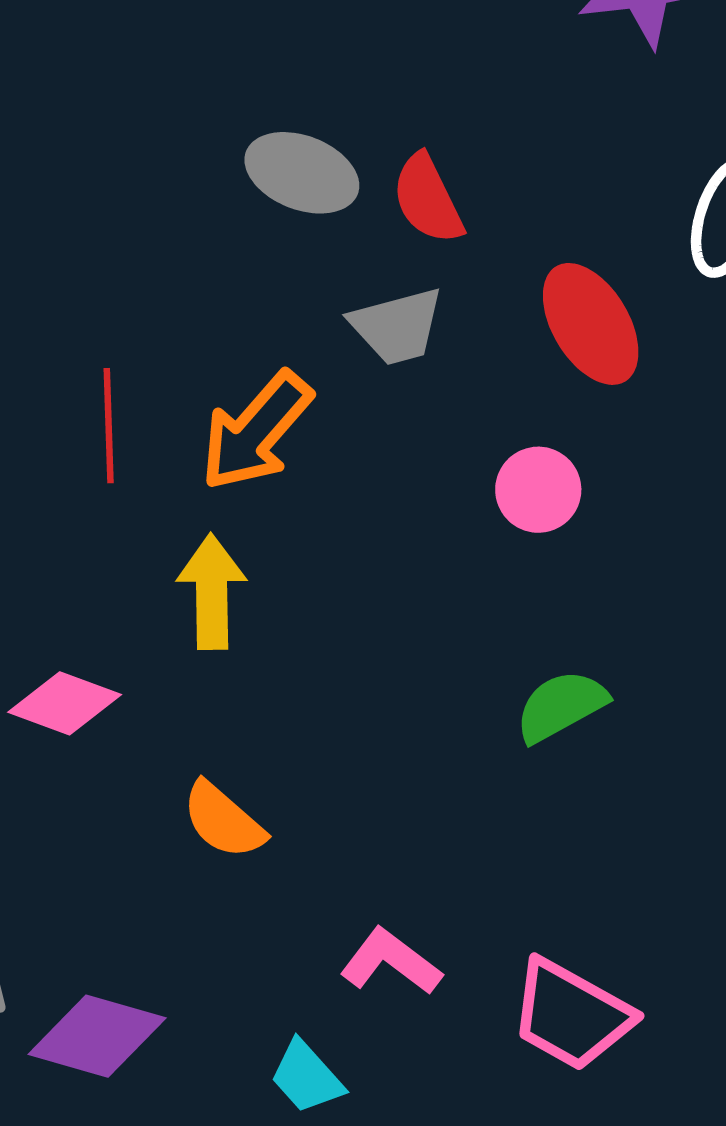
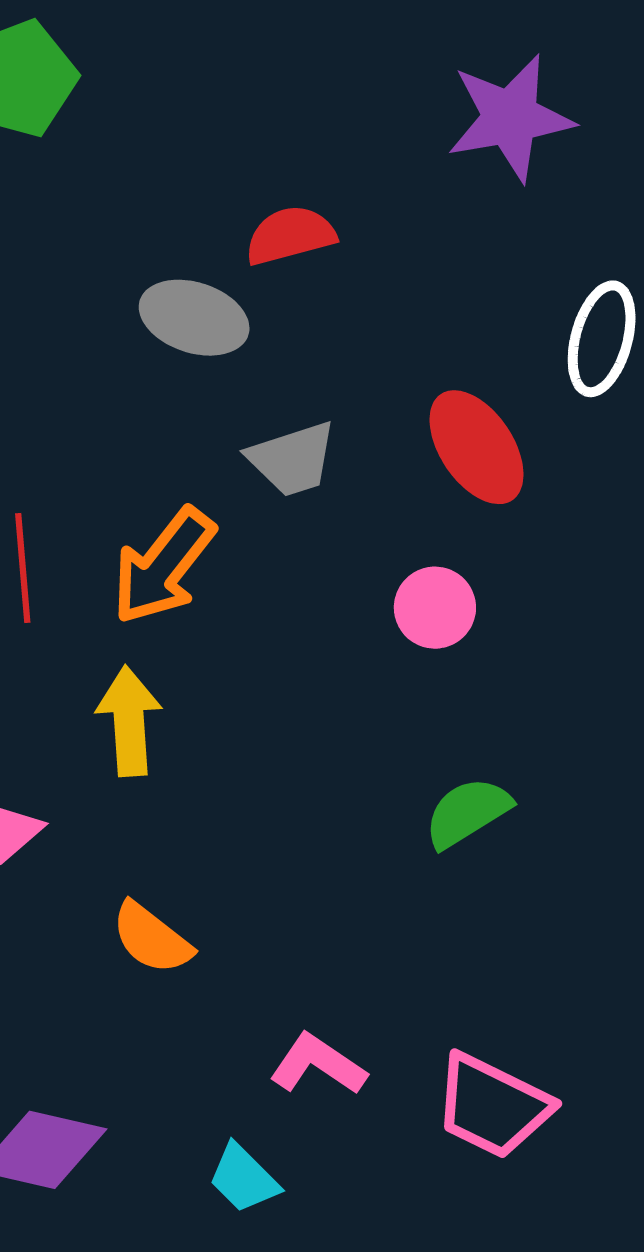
red semicircle: (428, 199) -> (290, 235), moved, turned 104

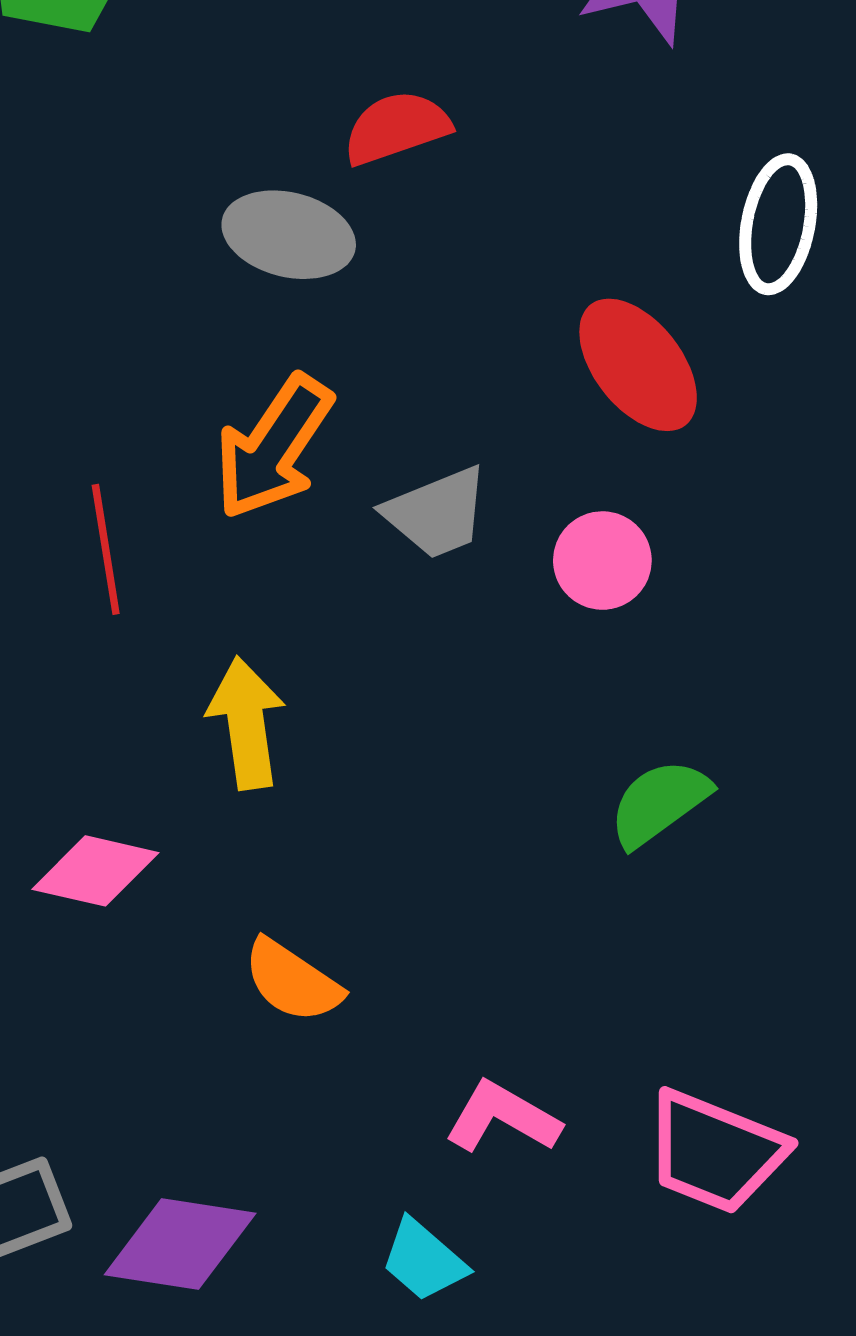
gray trapezoid: (292, 459) -> (437, 513), moved
orange arrow: (163, 566) -> (273, 447), moved

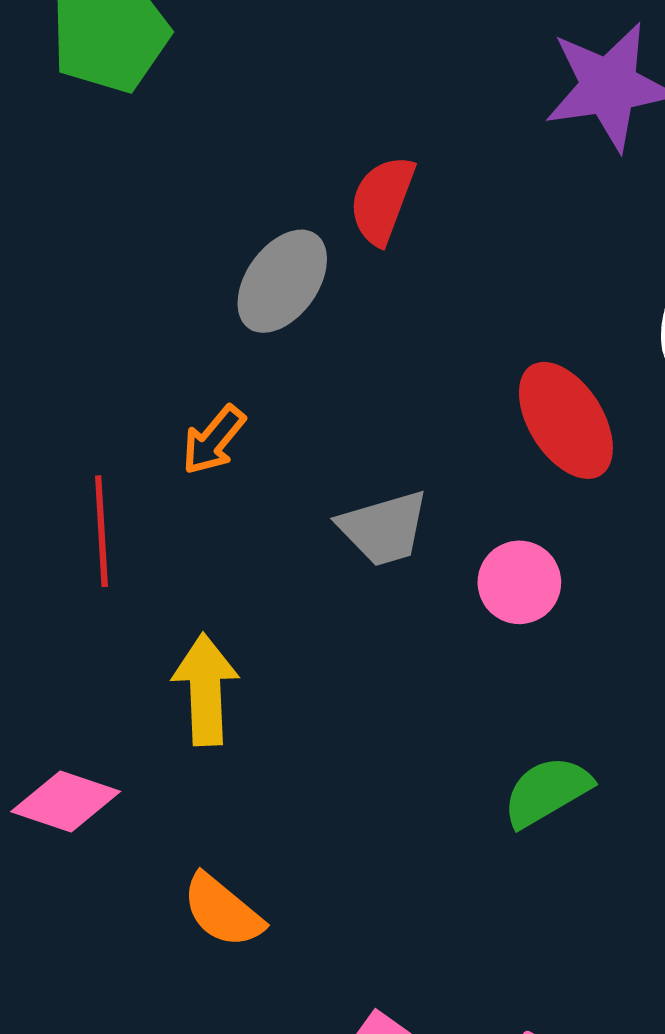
red semicircle: (396, 128) -> (382, 200), turned -56
gray ellipse: (289, 235) -> (282, 281), turned -74
orange arrow: (273, 447) -> (214, 440), moved, size x0.6

